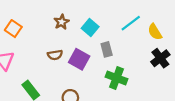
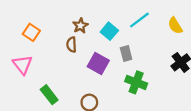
cyan line: (131, 23) -> (139, 20), moved
yellow semicircle: (155, 32) -> (175, 26), moved
brown semicircle: (55, 55) -> (71, 45), moved, turned 96

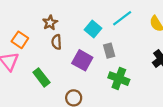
brown star: (80, 26) -> (50, 23), moved
orange square: (31, 32) -> (20, 40), moved
green rectangle: (49, 95) -> (41, 77), moved

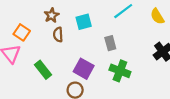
cyan square: (93, 29) -> (84, 22), moved, turned 35
purple square: (82, 60) -> (84, 69), moved

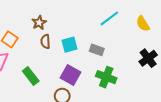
cyan square: (84, 22) -> (70, 45), moved
gray rectangle: (110, 43) -> (97, 50), turned -56

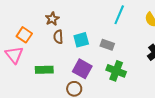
cyan line: (109, 18) -> (119, 15), turned -30
green rectangle: (31, 76) -> (44, 70), turned -54

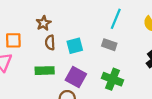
orange square: (24, 35) -> (13, 40), turned -35
gray rectangle: (107, 45) -> (109, 45), moved
green rectangle: (44, 70) -> (45, 71), moved

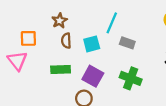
cyan line: (116, 19) -> (112, 23), moved

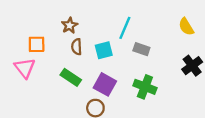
green rectangle: (61, 70) -> (71, 77), turned 36

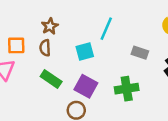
brown semicircle: (77, 47) -> (45, 48), moved
gray rectangle: (141, 49) -> (140, 53), moved
green cross: (145, 87) -> (127, 89), turned -30

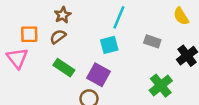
brown semicircle: (45, 48) -> (58, 37), turned 56
cyan square: (85, 51) -> (109, 45), moved
green cross: (127, 89) -> (161, 86), moved, turned -30

